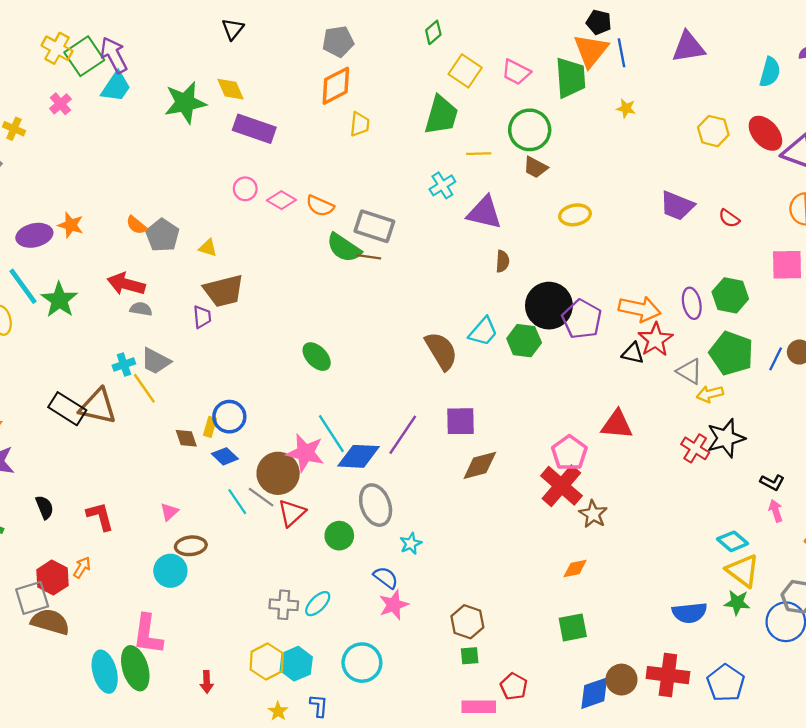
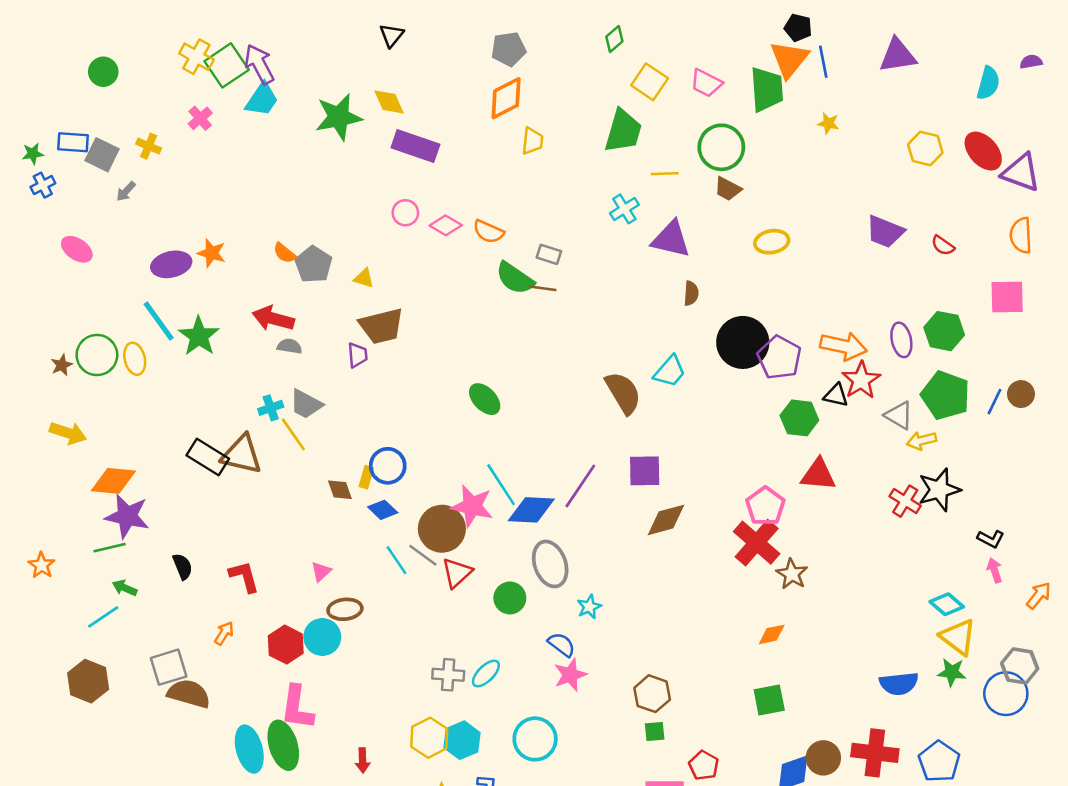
gray rectangle: (374, 226) -> (549, 254), size x0.6
green hexagon: (524, 341) -> (799, 418), moved
red hexagon: (53, 578) -> (286, 645), moved

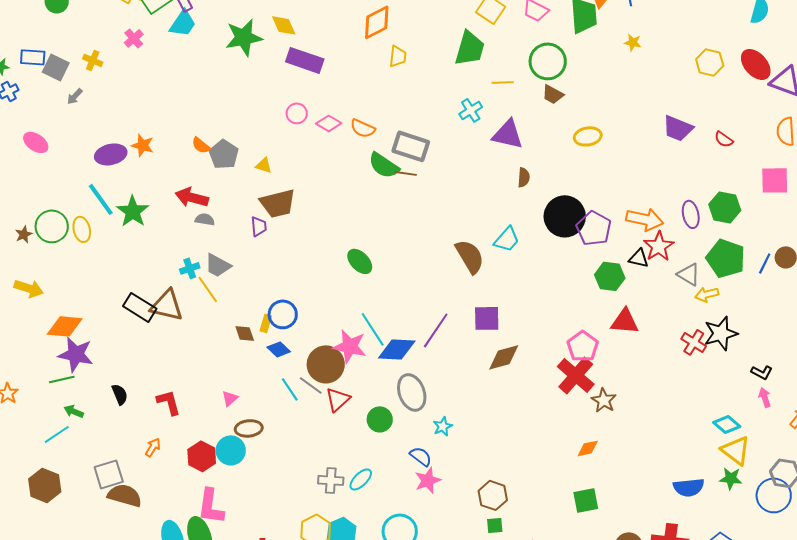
gray rectangle: (549, 254) -> (411, 146), size x1.8

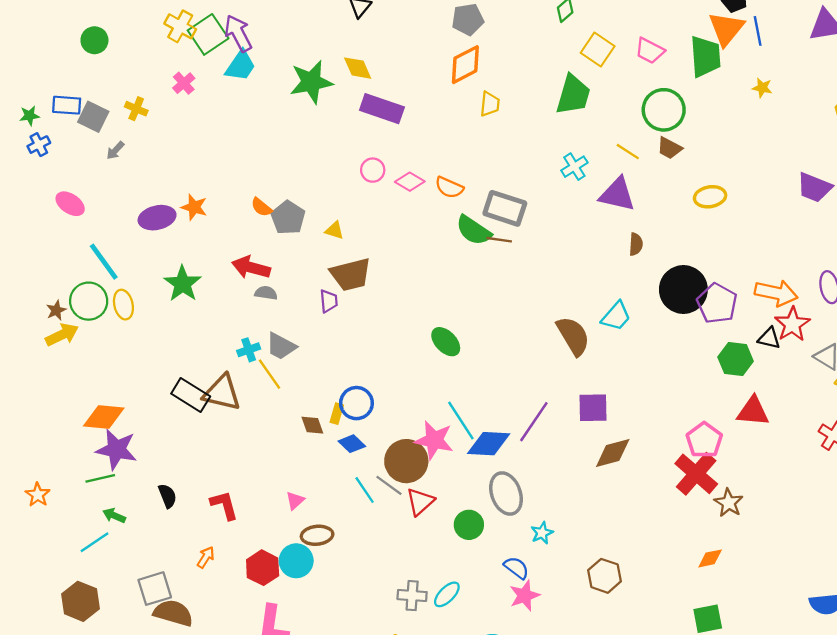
yellow line: (503, 82) -> (628, 152), moved, turned 35
cyan line: (101, 199) -> (104, 262), moved
yellow arrow: (29, 288) -> (62, 335), moved, turned -44
brown hexagon: (493, 495) -> (605, 576), moved

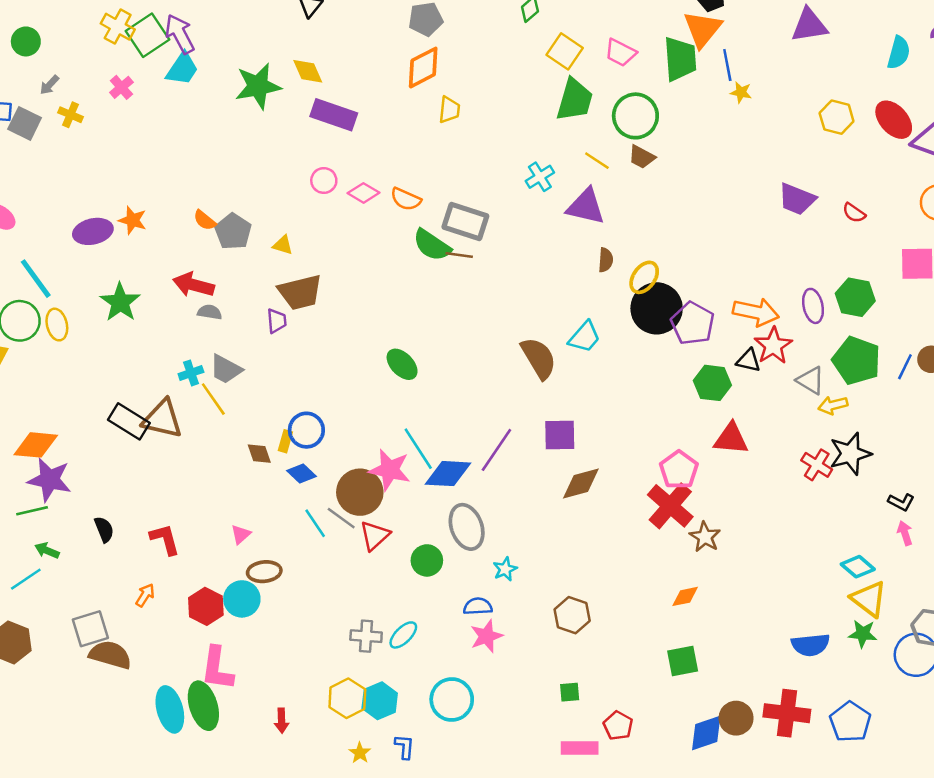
blue line: (758, 31) -> (727, 65), moved
green trapezoid: (573, 95) -> (575, 100), moved
gray arrow: (115, 150) -> (49, 85), moved
yellow ellipse: (710, 197) -> (644, 277), moved, turned -44
blue semicircle: (516, 568) -> (478, 606), turned -40

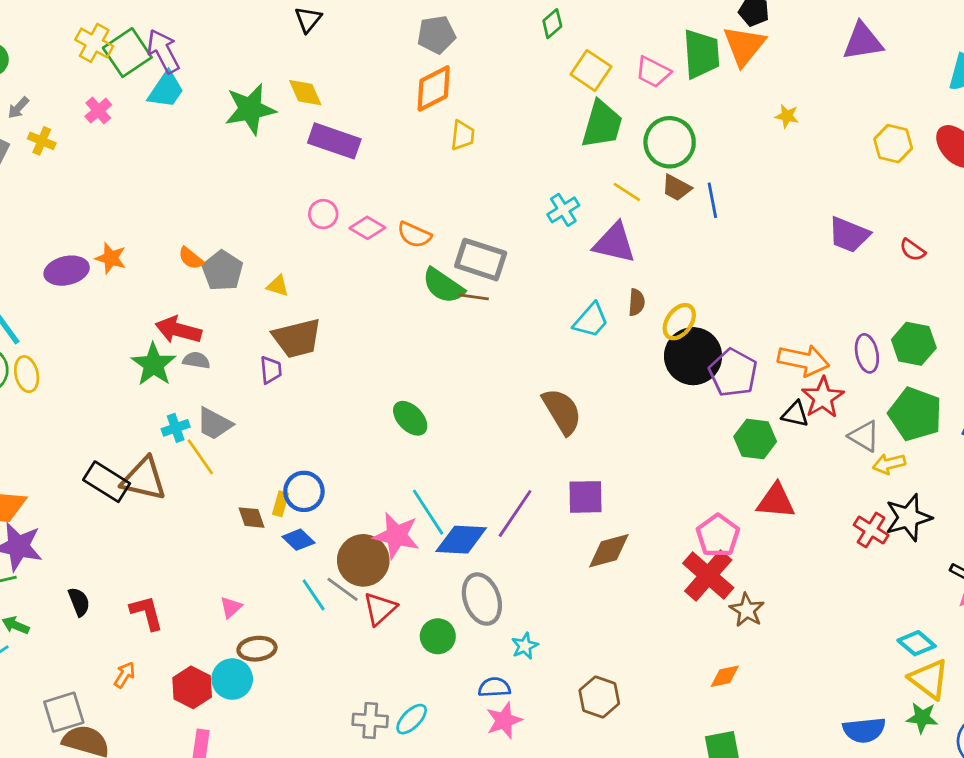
green trapezoid: (680, 59) -> (701, 54), moved
blue line: (727, 65) -> (712, 200), moved
green star: (120, 302) -> (154, 364), moved
cyan trapezoid: (585, 337) -> (591, 320), moved

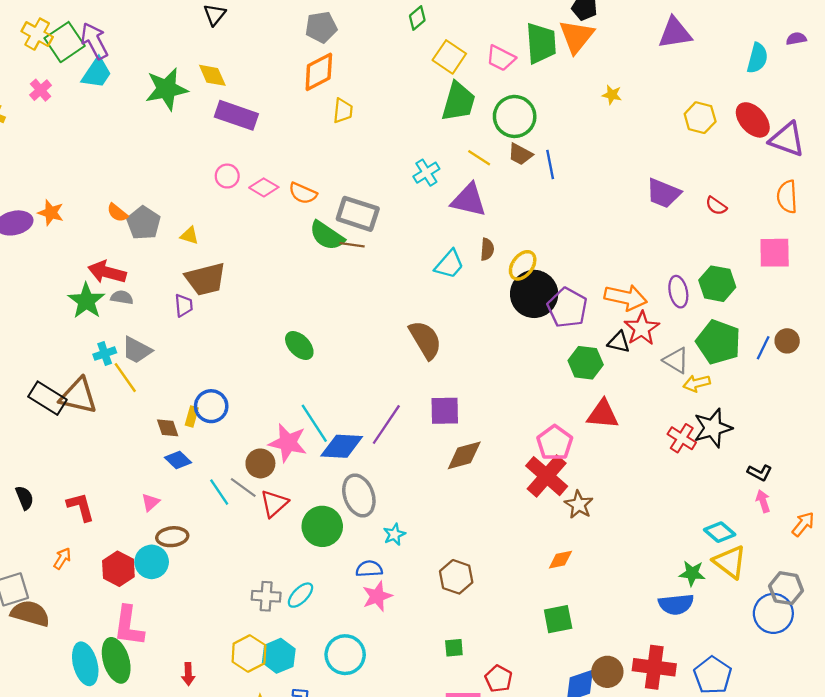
blue diamond: (298, 540) -> (178, 460), moved
brown circle: (363, 560) -> (260, 463), size x0.7
green circle: (438, 636) -> (322, 526), size x1.4
green star: (922, 718) -> (692, 573), moved

